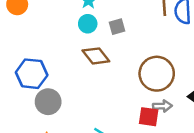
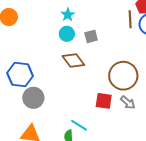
gray arrow: (163, 106) -> (128, 103), turned 42
red square: (149, 117) -> (104, 101), moved

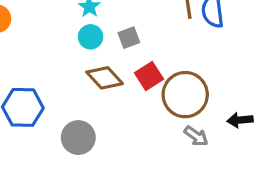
gray circle: (33, 98) -> (78, 138), moved
red square: (104, 101) -> (149, 76), moved, turned -36

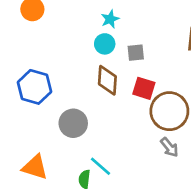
red square: (149, 76) -> (144, 88), turned 35
brown diamond: (105, 78) -> (107, 80), turned 32

